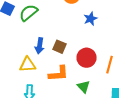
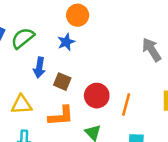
blue star: (90, 19) -> (66, 42), moved
blue arrow: (40, 46) -> (39, 68), moved

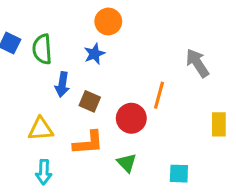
green semicircle: (23, 38) -> (42, 49), turned -55
orange line: (126, 105) -> (159, 95), moved

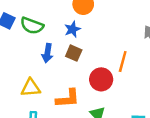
green semicircle: (42, 49) -> (32, 26), turned -65
brown square: (90, 101) -> (74, 53), moved

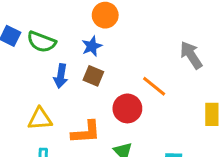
orange line: (123, 61) -> (154, 86), turned -66

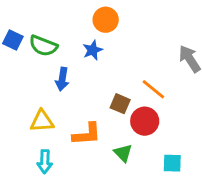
brown square: (93, 76) -> (120, 104), moved
red circle: (127, 108) -> (145, 121), moved

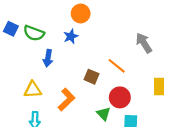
red circle: (145, 121) -> (120, 97), moved
orange L-shape: (87, 134) -> (66, 100), turned -40
green triangle: (123, 153) -> (103, 114), moved

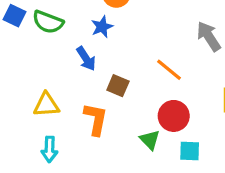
blue arrow: (48, 58) -> (86, 59), moved, turned -42
brown square: (92, 77) -> (118, 86), moved
orange L-shape: (66, 100) -> (96, 119), turned -35

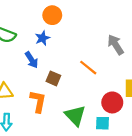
red circle: (174, 116) -> (112, 102), moved
green triangle: (150, 140) -> (75, 116), size x1.5

